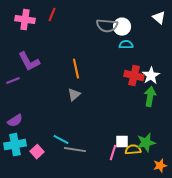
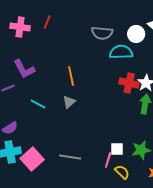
white circle: (122, 27) -> (136, 34), moved
cyan semicircle: (126, 45) -> (121, 52), size x1.6
cyan line: (61, 140) -> (38, 104), moved
yellow semicircle: (133, 150) -> (122, 172), moved, turned 49
pink square: (37, 152) -> (32, 159), size x1.6

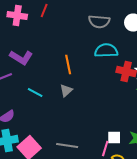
cyan semicircle: (121, 52) -> (106, 50), moved
purple L-shape: (24, 69) -> (21, 58), turned -30

